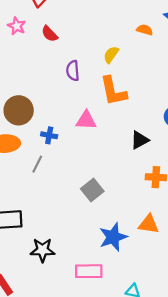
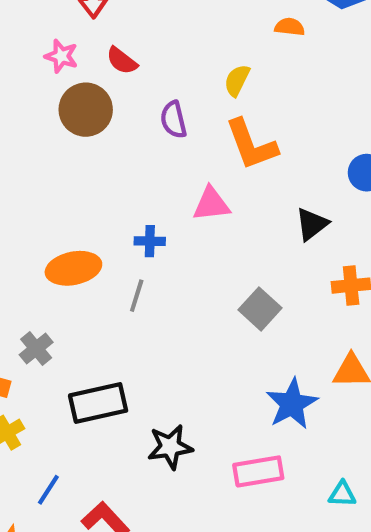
brown circle: (19, 110) -> (86, 110), moved
gray square: (92, 190) -> (260, 309), moved

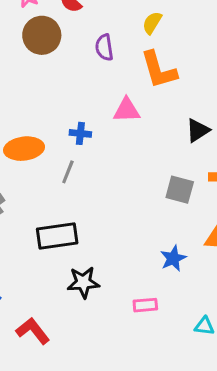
gray square: (260, 309) -> (180, 190), moved, turned -32
black rectangle: (98, 403) -> (57, 236), moved
blue star: (292, 404) -> (173, 258), size x0.7
pink rectangle: (258, 471) -> (145, 305), size x0.7

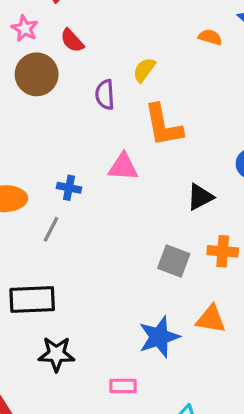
yellow semicircle: (152, 23) -> (144, 70), moved
blue star: (173, 258) -> (159, 337), size x1.4

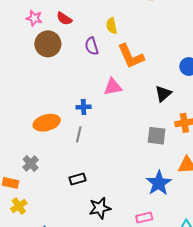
yellow semicircle: (144, 70) -> (112, 26), turned -35
black rectangle: (32, 300) -> (78, 179), size x0.6

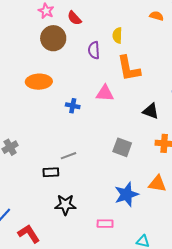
black triangle: (163, 94) -> (151, 111), turned 48
orange ellipse: (47, 123) -> (39, 82), moved
gray line: (79, 134) -> (68, 156), moved, turned 42
gray square: (157, 136) -> (122, 147), moved

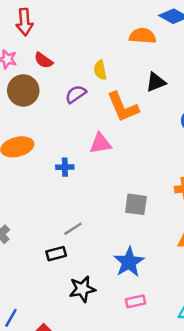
orange semicircle: (157, 16) -> (143, 36), size x1.5
purple semicircle: (94, 50) -> (76, 94), turned 72
black triangle: (151, 111) -> (156, 82), moved, turned -30
blue star: (126, 194) -> (129, 262), moved

